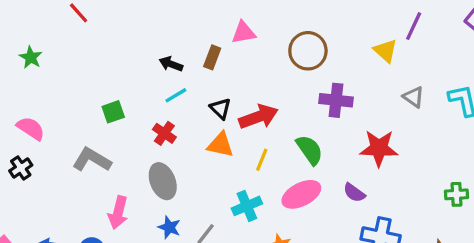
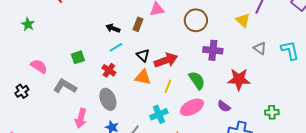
pink semicircle: (31, 128) -> (39, 66), moved
green cross: (456, 194) -> (272, 112), moved

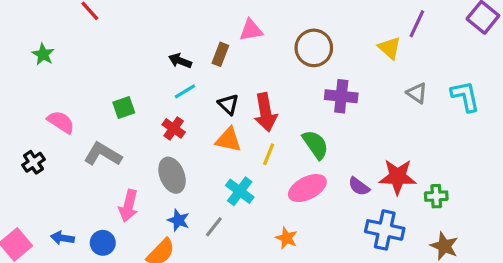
red arrow: (166, 60) -> (265, 112), turned 100
red star: (239, 79) -> (398, 177), moved
cyan cross: (159, 114) -> (240, 191), moved, turned -30

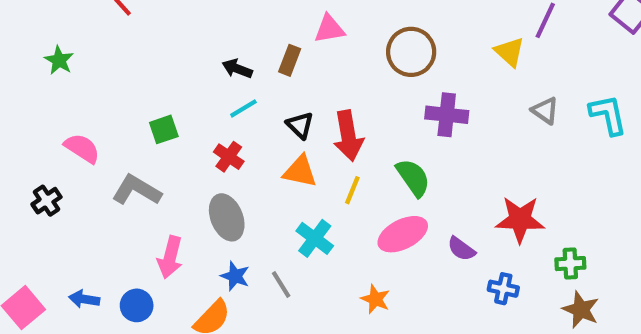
purple semicircle: (359, 186) -> (461, 249), moved
green cross: (436, 196) -> (570, 264), moved
gray line: (214, 227) -> (281, 284), turned -70
blue cross: (385, 230) -> (503, 289), size x0.6

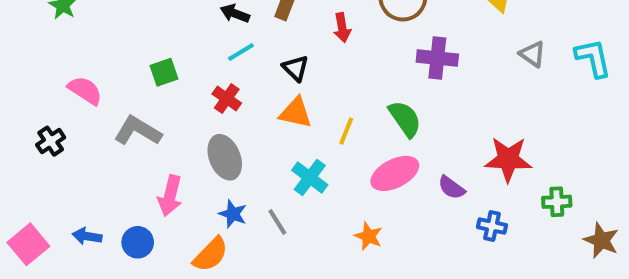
red arrow: (348, 136) -> (342, 28), moved, size x0.6
brown star: (581, 310) -> (601, 240), moved

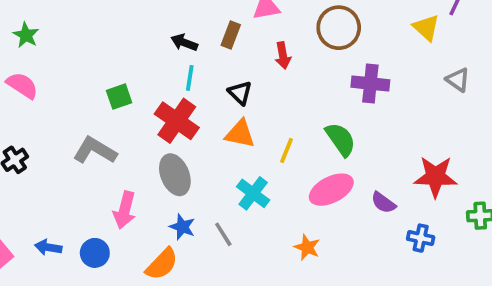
cyan line: (241, 52) -> (190, 78), turned -50
pink semicircle: (85, 90) -> (22, 85), moved
red cross: (227, 99) -> (177, 121), size x1.6

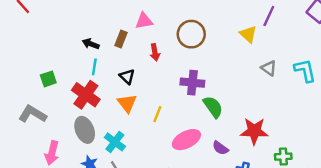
purple cross: (370, 84) -> (192, 83), moved
orange triangle: (240, 134) -> (127, 103), turned 40
green semicircle: (341, 139) -> (213, 107), moved
cyan cross: (253, 193) -> (115, 142), moved

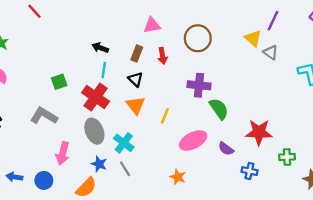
brown rectangle: (121, 39) -> (137, 54), moved
gray triangle: (269, 68) -> (271, 52), moved

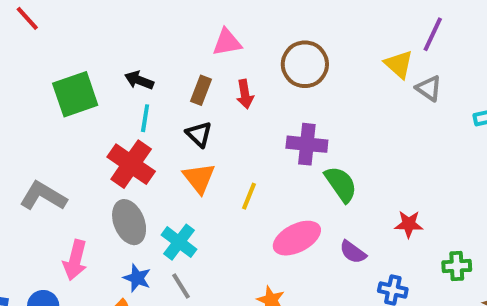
green square: (59, 82) -> (75, 94), moved, size x1.6
red star: (259, 132) -> (409, 224), size x0.6

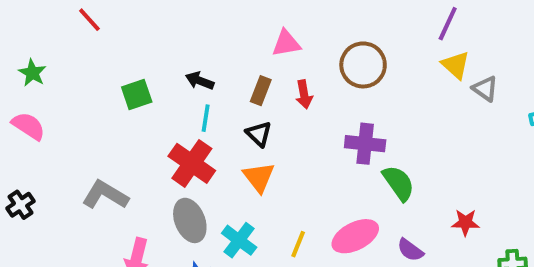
purple line: (433, 34) -> (448, 24), moved
green square: (75, 94) -> (137, 94), size x0.7
yellow line: (249, 196) -> (298, 244), moved

